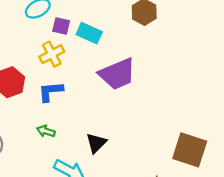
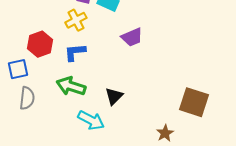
purple trapezoid: (117, 74) -> (132, 37), size x0.7
green arrow: (46, 131) -> (71, 86), size x1.8

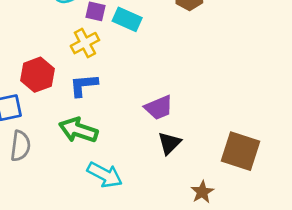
purple trapezoid: (132, 37) -> (159, 108), moved
black triangle: (114, 96) -> (169, 143), moved

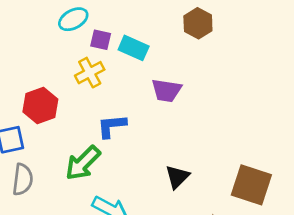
blue L-shape: (84, 85) -> (112, 126), moved
purple trapezoid: (159, 108) -> (166, 90), moved, turned 32
green arrow: (78, 130) -> (83, 163), turned -63

